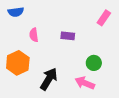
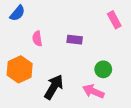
blue semicircle: (16, 12) -> (17, 13), turned -42
pink rectangle: (104, 18) -> (114, 20), turned -63

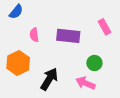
pink rectangle: (114, 20) -> (105, 27), moved
purple rectangle: (75, 40) -> (68, 36), size x1.6

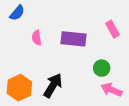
orange hexagon: (18, 63) -> (19, 88), moved
pink arrow: (85, 83) -> (111, 90), moved

